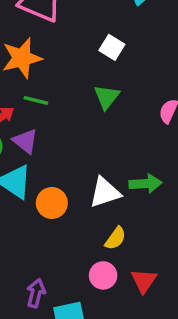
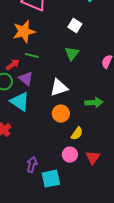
white triangle: (105, 192) -> (59, 88), moved
orange circle: (52, 203) -> (61, 114), moved

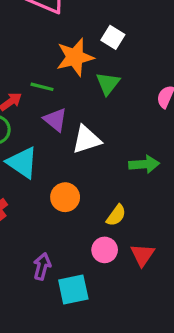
orange star: (24, 32) -> (75, 57), moved
purple triangle: (26, 79) -> (55, 120), moved
orange circle: (61, 114) -> (65, 197), moved

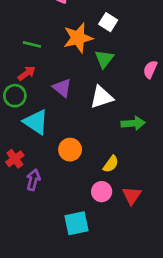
green line: (42, 87) -> (32, 44), moved
white triangle: (86, 140) -> (102, 97), moved
purple arrow: (42, 266) -> (33, 180), moved

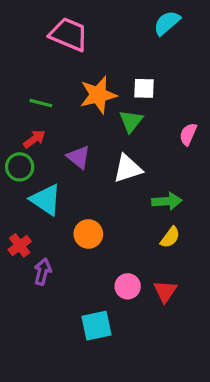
white square: (108, 22) -> (144, 88), moved, turned -30
yellow semicircle: (111, 164) -> (170, 237), moved

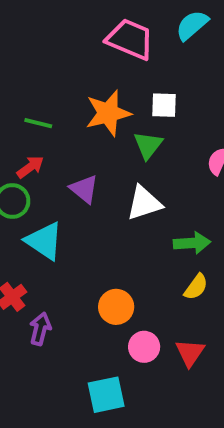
pink trapezoid: (69, 34) -> (130, 39), moved
orange circle: (88, 234) -> (116, 307), moved

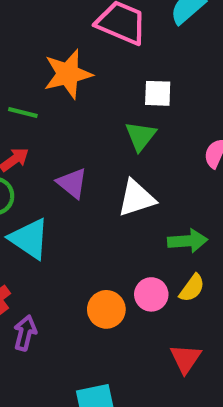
orange star: (108, 113) -> (68, 74), moved
pink circle: (144, 347) -> (151, 294), moved

